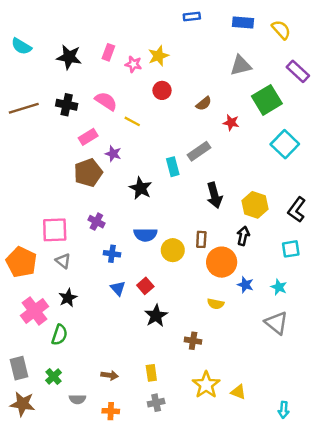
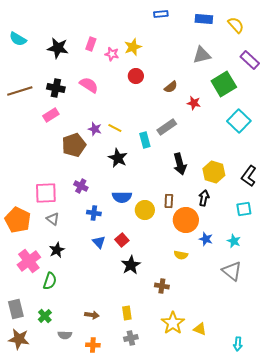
yellow line: (132, 121) -> (115, 128), moved
pink rectangle: (88, 137) -> (51, 115), moved

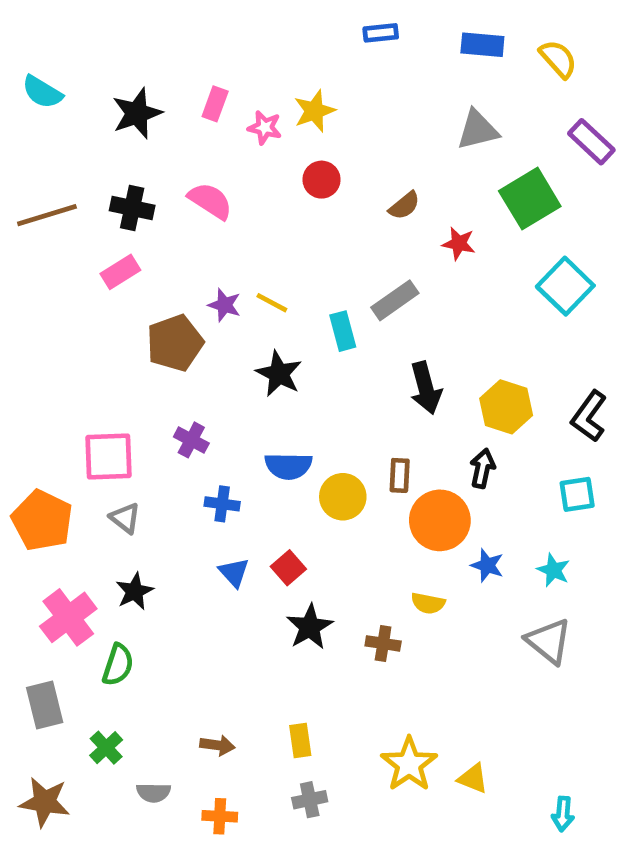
black star: (58, 48) -> (137, 113), turned -30
brown cross: (162, 286) -> (383, 643), moved
gray rectangle: (16, 309) -> (45, 705), moved

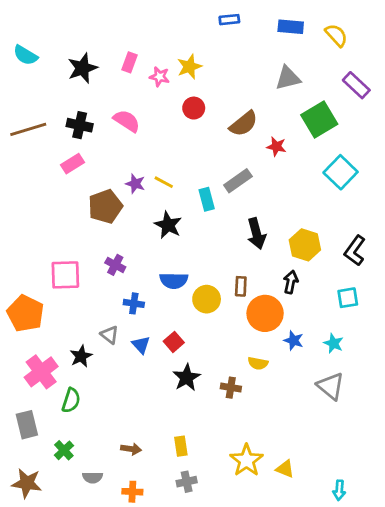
brown semicircle: (404, 206) -> (244, 124), size x1.5
gray triangle: (125, 518) -> (110, 335), moved

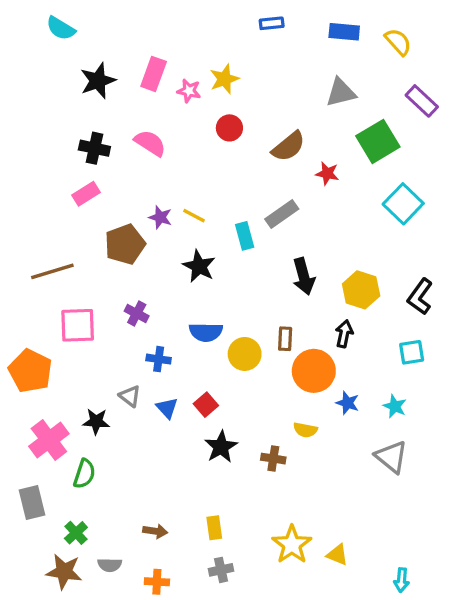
cyan semicircle: (25, 55) -> (61, 28), moved
pink rectangle: (130, 62) -> (154, 74), size x1.4
brown line: (28, 129) -> (52, 271), moved
black star: (81, 356) -> (96, 421), turned 30
brown star: (27, 483) -> (64, 572), moved

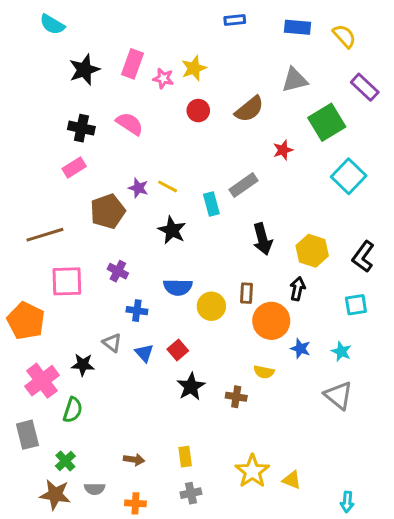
brown semicircle: (288, 146) -> (249, 109), moved
red star: (327, 173) -> (283, 150), turned -30

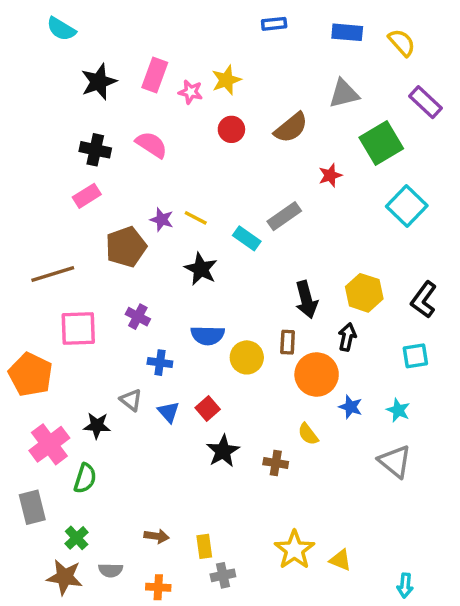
cyan rectangle: (211, 204) -> (247, 238), turned -40
black arrow: (262, 239) -> (306, 300), moved
yellow semicircle: (264, 372) -> (308, 434), turned 42
yellow rectangle: (185, 457) -> (204, 546), moved

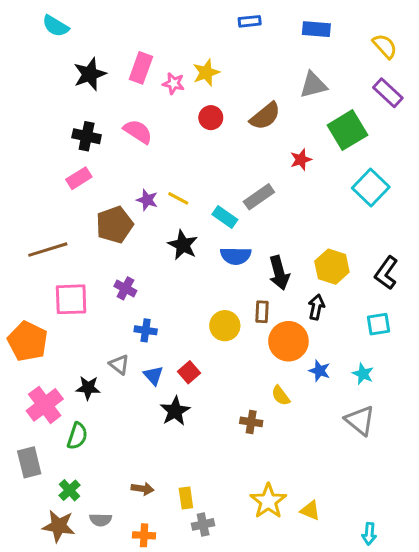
yellow semicircle: (402, 43) -> (385, 46), moved
blue semicircle: (208, 335) -> (236, 256), moved
black star: (223, 451) -> (175, 411), moved

